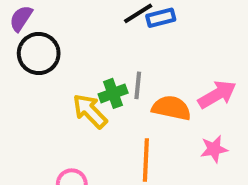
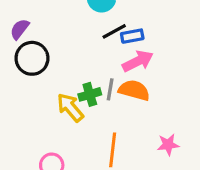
pink arrow: (217, 95) -> (138, 61), moved
orange semicircle: (171, 108) -> (134, 90), moved

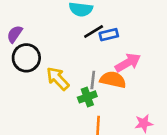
pink arrow: (138, 61) -> (128, 63), moved
green cross: (90, 94) -> (87, 97), moved
yellow arrow: (70, 107) -> (58, 79), moved

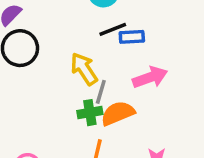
yellow arrow: (58, 79) -> (84, 69), moved
orange semicircle: (113, 80) -> (118, 113), moved, turned -45

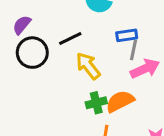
black line: (113, 29) -> (70, 39), moved
gray line: (101, 92) -> (133, 50), moved

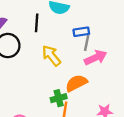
black line: (70, 39) -> (37, 23), moved, turned -60
green cross: (96, 103) -> (59, 98), moved

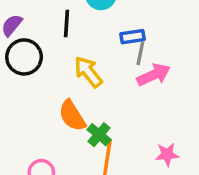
orange semicircle: (76, 83) -> (72, 116), moved, turned -95
green cross: (59, 98) -> (99, 135), turned -35

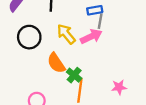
black circle: (24, 57) -> (29, 37), moved
pink arrow: (154, 75) -> (91, 36), moved

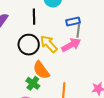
black circle: (29, 37) -> (29, 45), moved
green cross: (74, 75) -> (33, 83), moved

